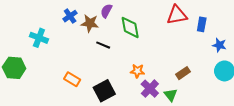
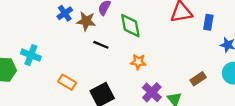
cyan cross: (39, 38) -> (31, 55), moved
orange star: (137, 71) -> (138, 62), moved
brown rectangle: (183, 73) -> (198, 79), moved

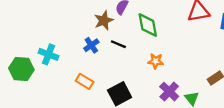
blue cross: (65, 13) -> (91, 45), moved
brown star: (86, 21) -> (104, 20), turned -30

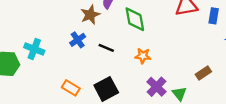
black line: (118, 44) -> (106, 48), moved
orange rectangle: (85, 81) -> (71, 88), moved

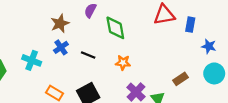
brown star: (90, 15) -> (60, 23), moved
cyan cross: (34, 49) -> (32, 60), moved

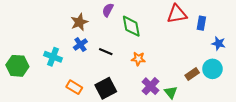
cyan circle: (214, 73) -> (212, 69), moved

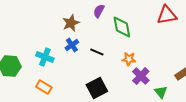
purple cross: (150, 86) -> (141, 76), moved
orange rectangle: (74, 87) -> (44, 87), moved

